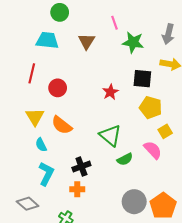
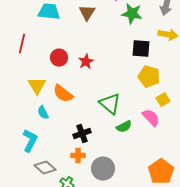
red line: (32, 73) -> (22, 44), moved
red star: (110, 92) -> (86, 62), moved
cyan L-shape: (46, 174) -> (30, 141), moved
gray circle: (134, 202) -> (103, 169), moved
gray diamond: (28, 204) -> (45, 168), moved

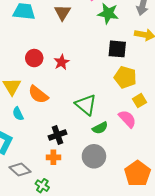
gray circle: (103, 169) -> (94, 156), moved

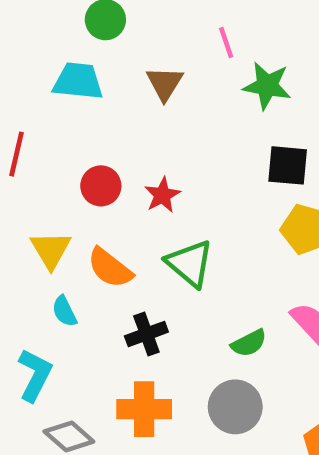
green triangle: (86, 105) -> (190, 263), moved
black cross: (57, 135) -> (146, 334), moved
orange cross: (53, 157) -> (144, 409), size x1.6

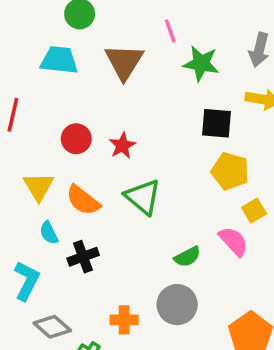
brown triangle: (165, 83) -> (124, 62), size x1.4
black cross: (146, 334) -> (83, 257), moved
orange cross: (144, 409) -> (124, 320), moved, size x0.7

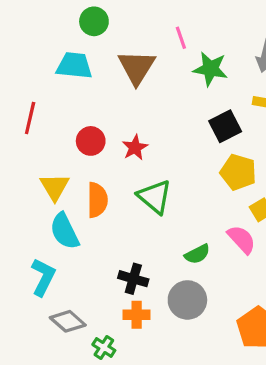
black square: (216, 123) -> (225, 126), turned -32
orange semicircle: (83, 200) -> (97, 200), turned -128
cyan semicircle: (49, 233) -> (64, 231), size x1.6
black cross: (83, 257) -> (133, 279), moved, turned 36

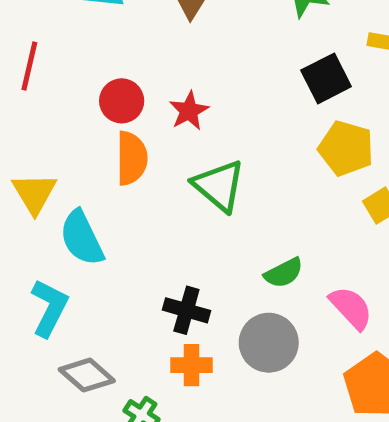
yellow triangle: (55, 187) -> (34, 193), moved
orange semicircle: (97, 200) -> (132, 158), moved
pink semicircle: (242, 239) -> (351, 308), moved

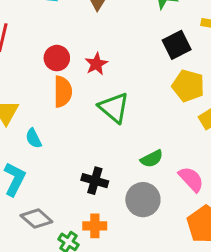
cyan semicircle: (82, 238) -> (33, 138), size x0.6
orange cross: (191, 365) -> (95, 226), moved

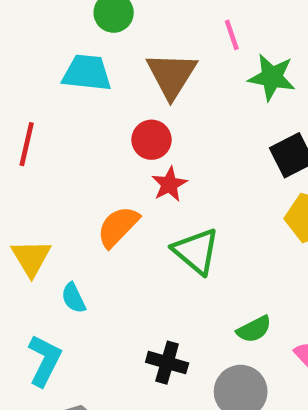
red circle: (57, 58) -> (151, 140), moved
orange semicircle: (63, 92) -> (118, 227), turned -136

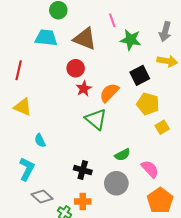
brown triangle: (172, 75) -> (85, 39), turned -40
orange semicircle: (118, 227) -> (109, 93), moved
yellow triangle: (31, 258) -> (23, 107), moved, turned -36

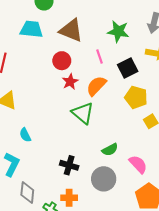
pink line: (112, 20) -> (99, 57), moved
gray diamond: (42, 196) -> (27, 192), turned 55

